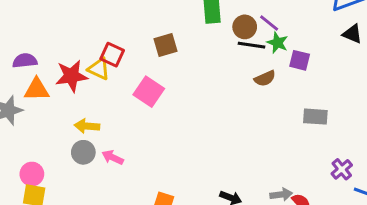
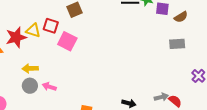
red square: (112, 55) -> (51, 26), moved
brown semicircle: (265, 78) -> (181, 17), moved

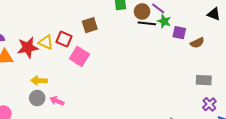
gray rectangle: (177, 44) -> (204, 80), moved

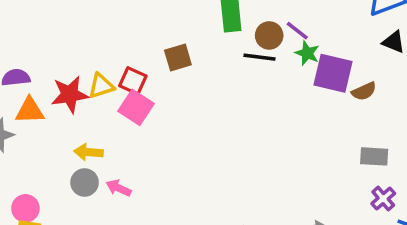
black line: (147, 23) -> (260, 57), moved
purple square: (179, 33) -> (333, 73), size x1.6
yellow triangle: (46, 42) -> (101, 86), turned -42
pink square: (79, 56) -> (136, 107), moved

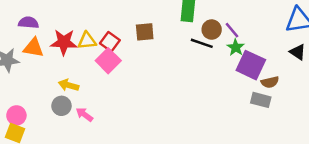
gray rectangle: (374, 156) -> (261, 100), moved

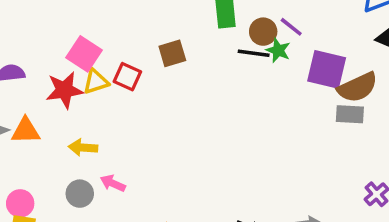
green star: (236, 47) -> (278, 50), moved
orange triangle: (33, 48) -> (26, 131), moved
pink square: (108, 61) -> (84, 54), moved
brown semicircle: (270, 82) -> (358, 87), size x1.6
gray circle: (61, 106) -> (80, 194), moved

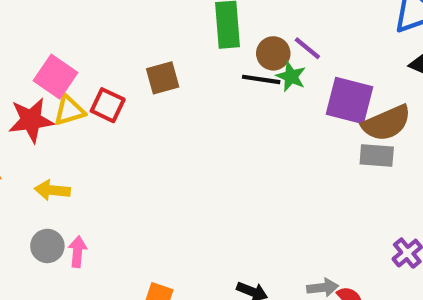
pink arrow: (113, 183) -> (78, 252), moved, turned 70

